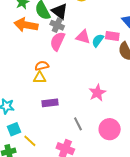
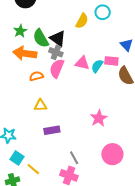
orange semicircle: (42, 66) -> (36, 76), moved
gray line: (78, 124) -> (74, 158), moved
cyan square: (14, 129) -> (17, 158), turned -32

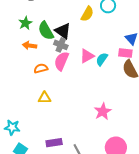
orange arrow: (25, 53) -> (30, 45), size x0.6
pink rectangle: (111, 61) -> (125, 53), moved
pink triangle: (82, 63) -> (87, 56), turned -42
purple rectangle: (52, 130) -> (54, 143), moved

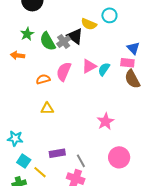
yellow semicircle: (87, 14) -> (89, 24), turned 84
black triangle: (63, 31) -> (75, 36), moved
orange arrow: (30, 45) -> (18, 55), moved
gray cross: (61, 45) -> (64, 41), moved, turned 32

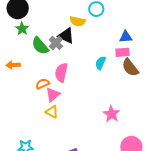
green star: (27, 34) -> (22, 29), moved
blue triangle: (133, 48) -> (126, 37), turned -40
pink triangle: (89, 66) -> (53, 95), moved
yellow triangle: (47, 109) -> (52, 112), turned 40

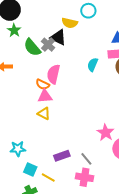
orange semicircle: (43, 84) -> (43, 84), moved, turned -128
pink triangle: (53, 95) -> (45, 96), turned 35
pink star: (111, 114) -> (105, 133), moved

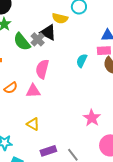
orange semicircle: (43, 84) -> (11, 88), moved, turned -64
yellow triangle: (44, 114) -> (33, 124), moved
pink star: (105, 133) -> (92, 118), moved

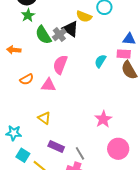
purple rectangle: (48, 151) -> (56, 146), turned 35

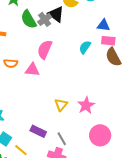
blue triangle: (129, 39) -> (103, 25), moved
orange semicircle: (27, 79) -> (11, 63), turned 32
yellow triangle: (44, 118) -> (61, 105), moved, turned 32

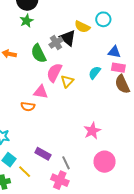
green semicircle: (29, 19) -> (39, 53), moved
orange semicircle: (11, 63) -> (28, 107), moved
yellow triangle: (61, 105) -> (67, 81), moved

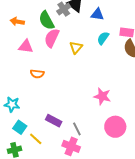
blue triangle: (114, 52) -> (97, 14), moved
pink semicircle: (54, 73) -> (52, 38), moved
pink triangle: (41, 92) -> (26, 46), moved
pink star: (92, 131) -> (102, 96), turned -30

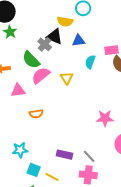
pink semicircle: (52, 38) -> (41, 75), turned 42

